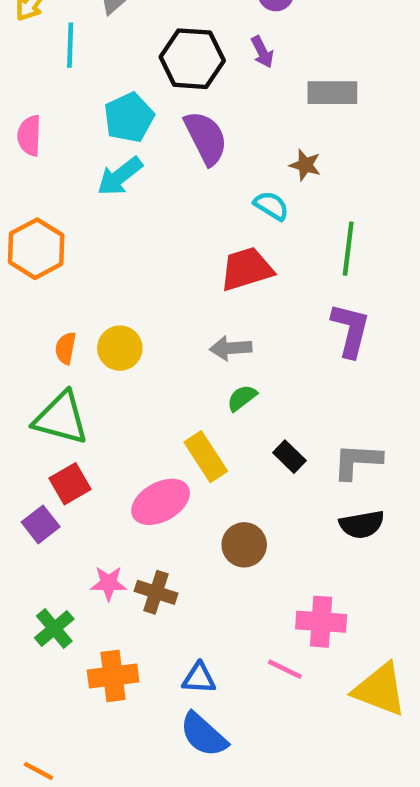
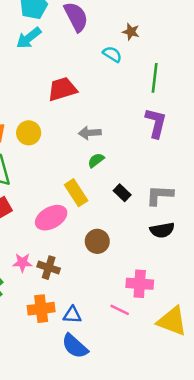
red trapezoid: (246, 269) -> (62, 89), moved
orange cross: (113, 676) -> (41, 309), moved

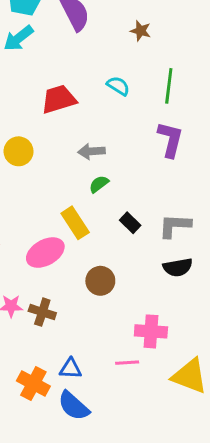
cyan semicircle: (112, 54) -> (118, 86), moved
orange cross: (41, 309) -> (33, 383), moved, turned 35
pink line: (120, 310) -> (127, 363), turned -30

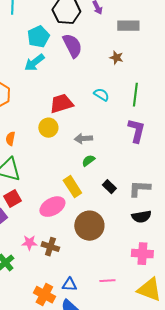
yellow circle: (19, 151) -> (48, 128), moved
brown circle: (100, 281) -> (89, 226), size x1.5
pink cross: (151, 331) -> (142, 254), moved

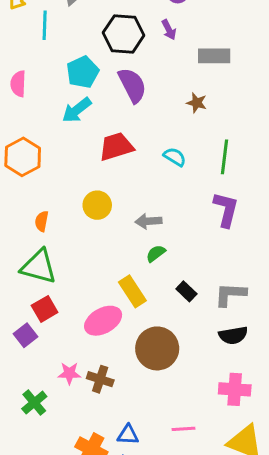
red trapezoid: (61, 104) -> (116, 147), moved

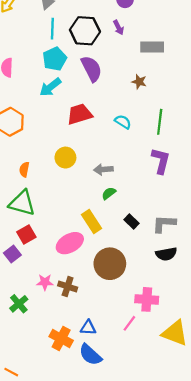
cyan line: (45, 25) -> (52, 29), moved
pink cross: (235, 389) -> (147, 299), moved
pink line: (184, 429) -> (129, 323), turned -49

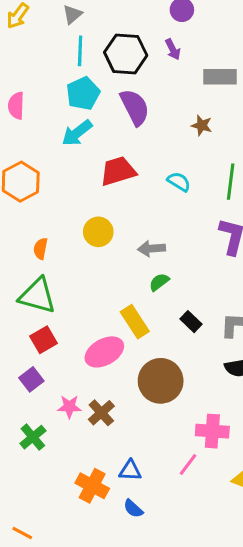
purple square: (12, 254) -> (31, 379), moved
brown cross: (68, 286) -> (101, 413), turned 30
blue semicircle: (90, 355) -> (133, 509), size x0.6

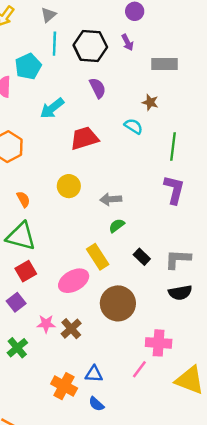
cyan pentagon: (83, 93) -> (28, 66), moved
purple semicircle: (135, 107) -> (98, 88), size x0.7
cyan semicircle: (179, 182) -> (133, 126), moved
orange semicircle: (40, 249) -> (23, 199), turned 140

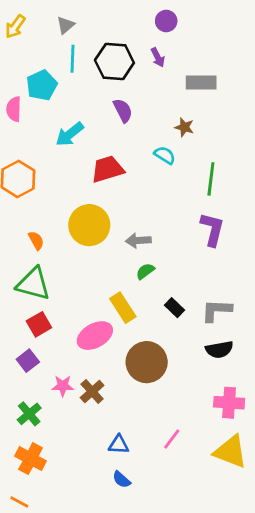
yellow circle: (69, 186) -> (89, 225), size x1.5
pink cross: (159, 343) -> (229, 403), moved
orange cross: (64, 386) -> (31, 459), moved

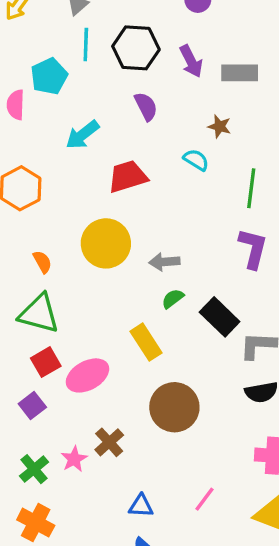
purple arrow: (158, 57) -> (191, 61), moved, size x1.4
black rectangle: (175, 308) -> (220, 317), moved, size x1.6
pink ellipse: (95, 336) -> (87, 375), moved
pink star: (63, 386) -> (74, 459), moved, turned -30

